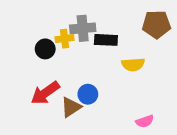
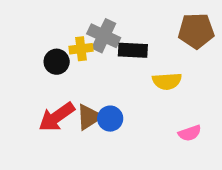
gray cross: (83, 28) -> (104, 36), turned 30
brown triangle: (71, 107) -> (89, 117), moved
pink semicircle: (145, 121) -> (190, 133), moved

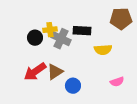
gray cross: (104, 36) -> (61, 39), moved
blue circle: (110, 119) -> (73, 86), moved

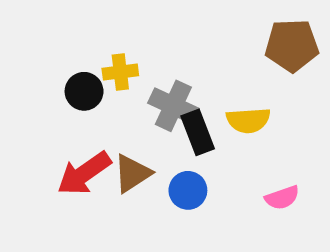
black rectangle: (82, 31) -> (198, 132), moved, turned 66
gray cross: (61, 39) -> (173, 106), moved
blue circle: (73, 86) -> (188, 190), moved

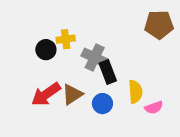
yellow semicircle: (248, 120) -> (135, 92), moved, turned -90

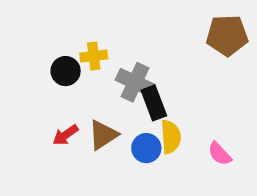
yellow semicircle: (135, 92) -> (171, 137), moved
red arrow: (46, 94) -> (66, 135), size x0.6
pink semicircle: (154, 107) -> (220, 154), turned 66

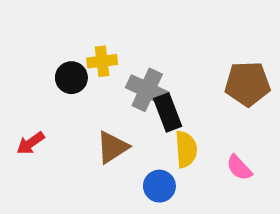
brown pentagon: (227, 35) -> (247, 84), moved
red arrow: (66, 135) -> (30, 143), moved
blue circle: (146, 148) -> (159, 186), moved

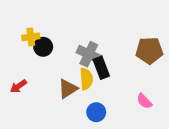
yellow cross: (102, 61) -> (31, 37), moved
yellow semicircle: (186, 149) -> (86, 79), moved

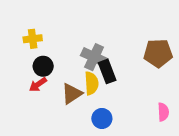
black circle: (43, 47) -> (43, 66), moved
red arrow: (18, 86) -> (38, 85), moved
pink semicircle: (144, 101) -> (163, 112), moved, turned -140

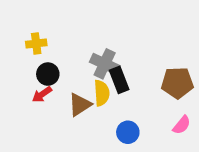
brown pentagon: (158, 53) -> (177, 83), moved
pink semicircle: (163, 112) -> (182, 125), turned 42
blue circle: (102, 118) -> (128, 132), moved

